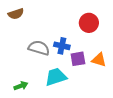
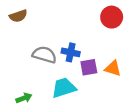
red circle: (89, 23) -> (112, 17), moved

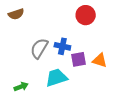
red circle: (112, 17) -> (86, 15), moved
gray semicircle: (44, 55) -> (39, 48), turned -75

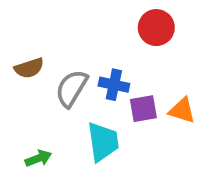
brown semicircle: (16, 14) -> (29, 68), moved
cyan trapezoid: (56, 78) -> (103, 142), turned 100

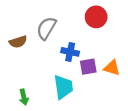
gray semicircle: (72, 88) -> (46, 28), moved
green arrow: (38, 158) -> (24, 97), turned 98

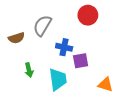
orange triangle: (112, 68) -> (105, 84), moved
green arrow: (24, 97) -> (29, 70), moved

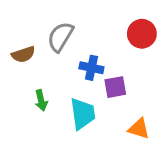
red circle: (88, 15) -> (142, 34), moved
orange triangle: (105, 84) -> (139, 129), moved

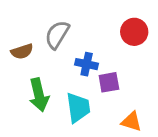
green arrow: (41, 100) -> (39, 95), size x1.6

